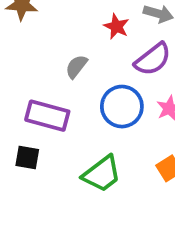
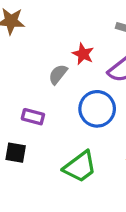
red star: (116, 26) -> (83, 54), moved
purple rectangle: (47, 116) -> (33, 117), size x0.6

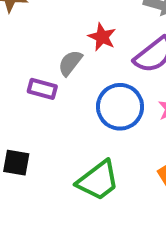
purple rectangle: (33, 117) -> (42, 89), moved

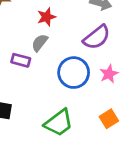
red star: (102, 37) -> (46, 17), moved, turned 30

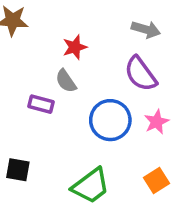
purple semicircle: (97, 37) -> (141, 74), turned 92
gray semicircle: (40, 43) -> (66, 81), turned -72

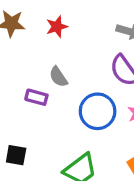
red star: (75, 47) -> (57, 27), moved

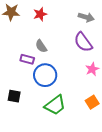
blue circle: (98, 111) -> (45, 75), moved

